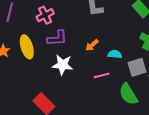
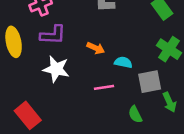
orange arrow: (92, 45) -> (96, 48), turned -120
green semicircle: (128, 94) -> (135, 114), size x0.6

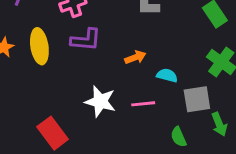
orange arrow: (96, 48) -> (135, 57), turned -48
white star: (56, 69) -> (100, 101), moved

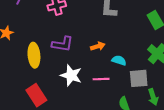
purple L-shape: (86, 40) -> (62, 44), moved
yellow ellipse: (39, 46) -> (34, 55), moved

